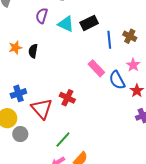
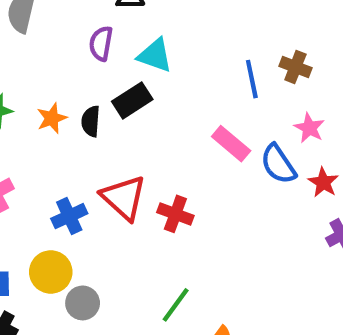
black rectangle: (89, 23) -> (132, 100), moved
red triangle: (42, 109) -> (124, 198), moved

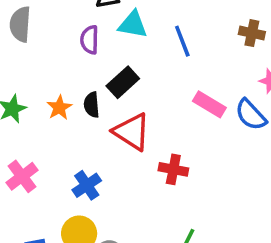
cyan triangle: (155, 55) -> (133, 25), moved
blue line: (252, 79) -> (182, 41), moved
red triangle: (124, 198) -> (132, 132), moved

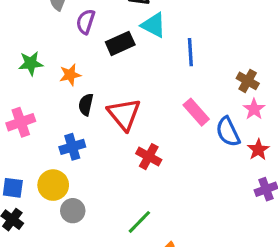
brown cross: (252, 33) -> (248, 81), moved
purple semicircle: (90, 40) -> (86, 22), moved
black rectangle: (123, 82) -> (120, 43), moved
black semicircle: (92, 105) -> (86, 105), moved

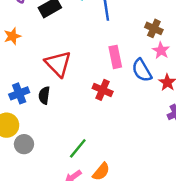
black semicircle: (86, 105) -> (44, 95), moved
pink rectangle: (196, 112) -> (115, 57), turned 35
red cross: (149, 157) -> (103, 90), moved

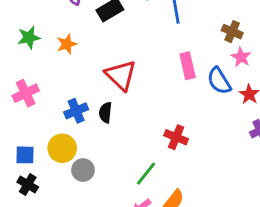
red cross: (103, 90) -> (176, 137), moved

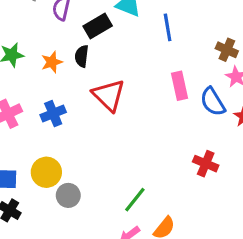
blue cross: (76, 111) -> (53, 114), moved
black semicircle: (105, 112) -> (82, 56), moved
red cross: (176, 137) -> (206, 164), moved

